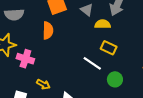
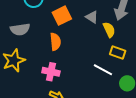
yellow semicircle: (103, 24) -> (109, 30), turned 70
pink cross: (25, 59) -> (51, 72), moved

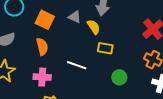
orange square: (62, 16) -> (45, 20), turned -30
white line: (103, 70) -> (77, 65), moved

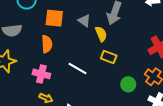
orange square: (45, 20) -> (54, 18), turned -30
green circle: (119, 77) -> (128, 84), moved

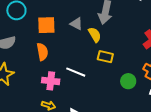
pink cross: (41, 74) -> (51, 81), moved

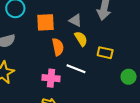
yellow semicircle: (95, 35) -> (81, 39), moved
orange semicircle: (42, 52) -> (58, 47), moved

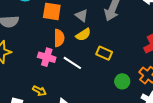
yellow semicircle: (81, 39) -> (83, 35), turned 77
pink cross: (51, 78) -> (47, 57), moved

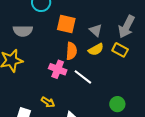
yellow rectangle: (104, 53) -> (120, 50), moved
green circle: (122, 81) -> (117, 104), moved

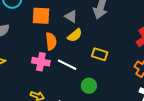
yellow rectangle: (120, 50) -> (100, 54), moved
green circle: (117, 104) -> (89, 86), moved

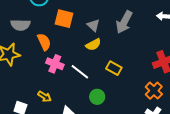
orange semicircle: (51, 41) -> (44, 42), moved, turned -30

